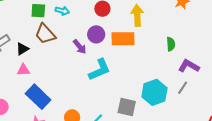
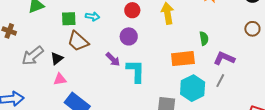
orange rectangle: (123, 39) -> (183, 59), moved
purple arrow: (80, 47) -> (113, 59), moved
cyan L-shape: (99, 70) -> (136, 71), turned -60

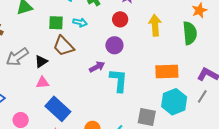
green semicircle: (204, 38) -> (190, 33), moved, size x1.6
purple arrow: (113, 59) -> (97, 67), turned -77

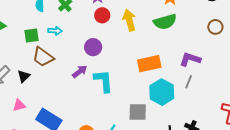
red circle: (120, 19) -> (102, 15), moved
green semicircle: (190, 33) -> (165, 22), turned 90
pink triangle: (43, 83) -> (19, 105), moved

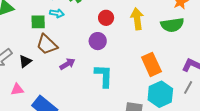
red circle: (102, 15) -> (106, 18), moved
cyan arrow: (55, 31) -> (57, 13), moved
orange rectangle: (149, 64) -> (151, 64), turned 70
purple arrow: (80, 71) -> (67, 64), moved

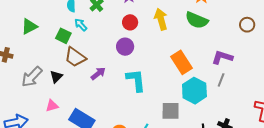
cyan arrow: (57, 13) -> (81, 25), turned -136
green square: (38, 22) -> (63, 36), turned 35
green semicircle: (172, 25) -> (197, 20), turned 40

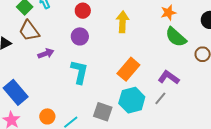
green semicircle: (197, 20) -> (176, 37), moved
red circle: (130, 22) -> (83, 11), moved
orange rectangle: (182, 62) -> (128, 69), turned 55

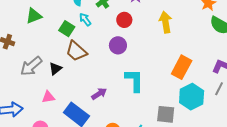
purple circle: (80, 36) -> (118, 45), moved
purple arrow: (46, 54) -> (99, 94), moved

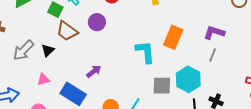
purple circle: (118, 45) -> (97, 22), moved
cyan L-shape: (134, 80) -> (145, 52), moved
cyan hexagon: (192, 97) -> (188, 79), moved

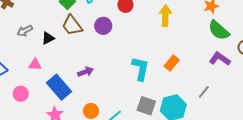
purple L-shape: (214, 33) -> (220, 59), moved
orange rectangle: (173, 37) -> (172, 63), size x0.7
gray arrow: (23, 50) -> (25, 31), size x0.7

